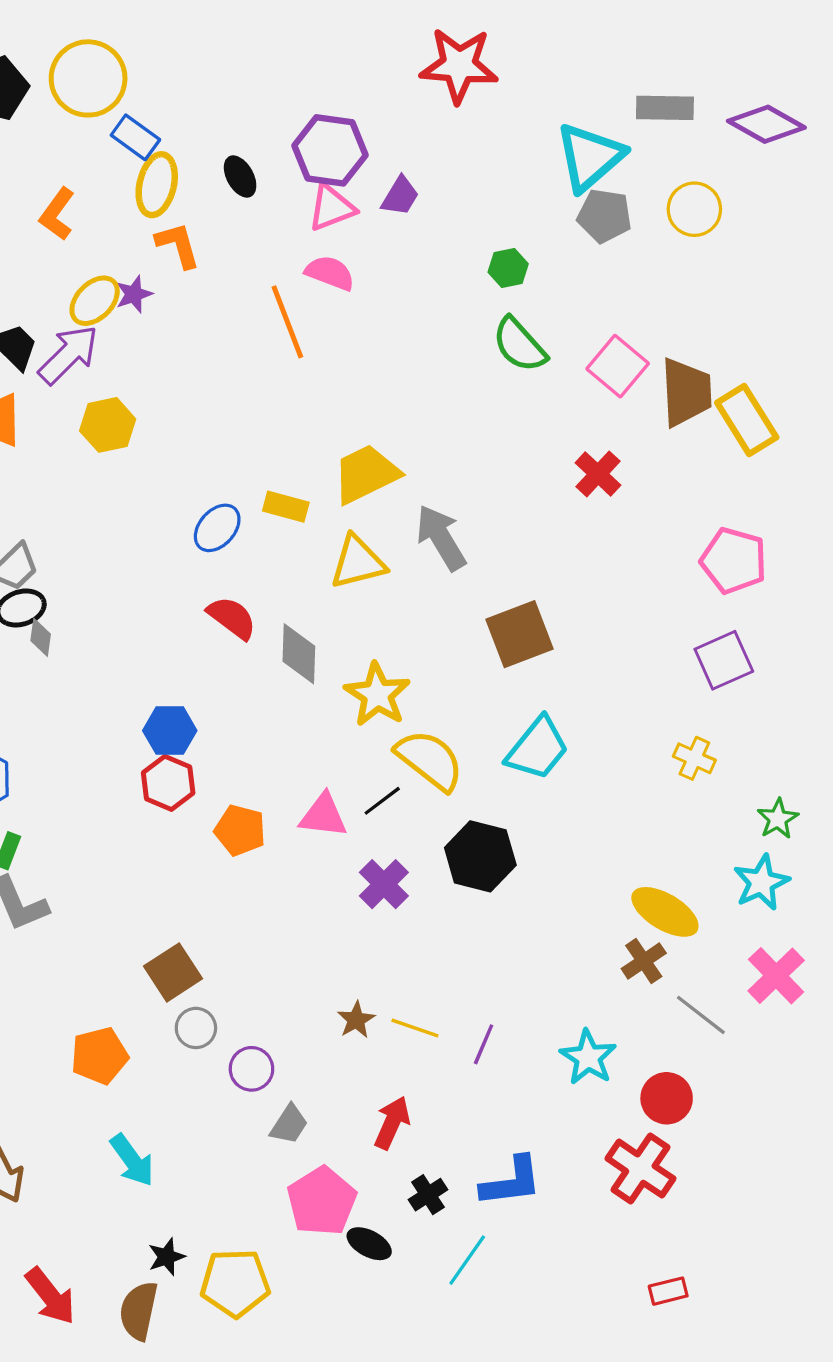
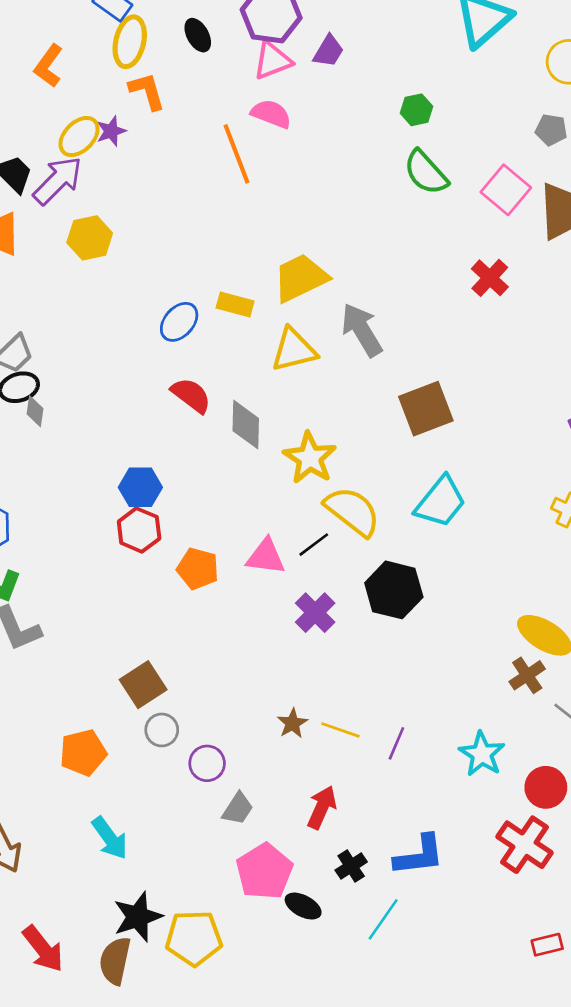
gray pentagon: (604, 216) -> (551, 130), moved, size x0.7
black star: (167, 1257) -> (138, 917), size x1.6

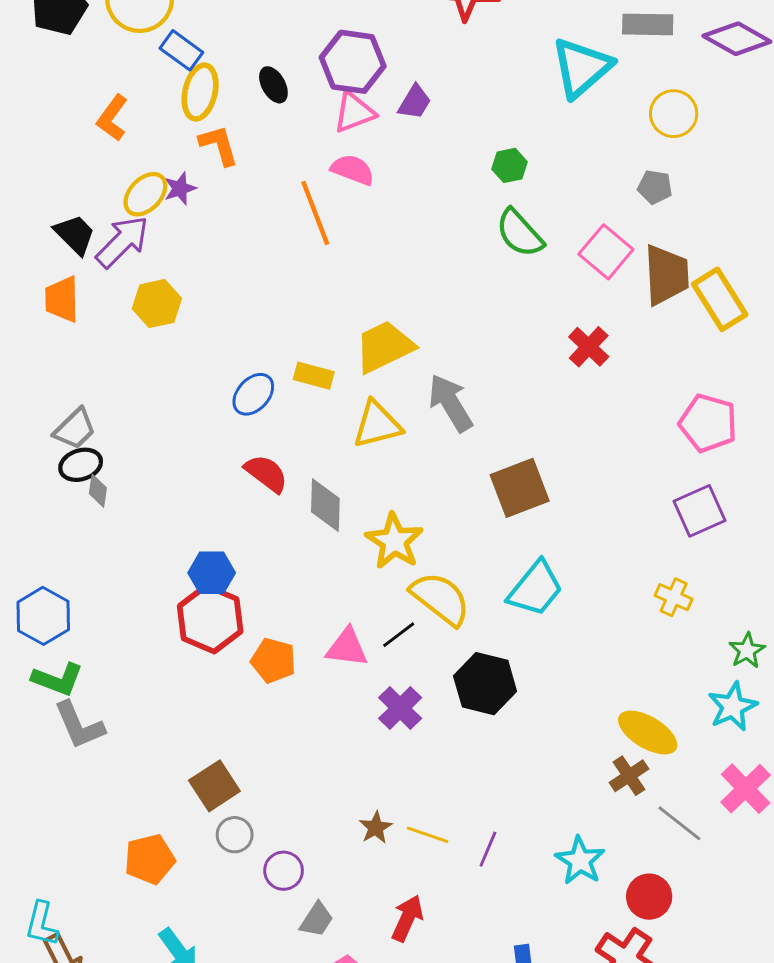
red hexagon: (139, 530) -> (210, 619), size x1.4

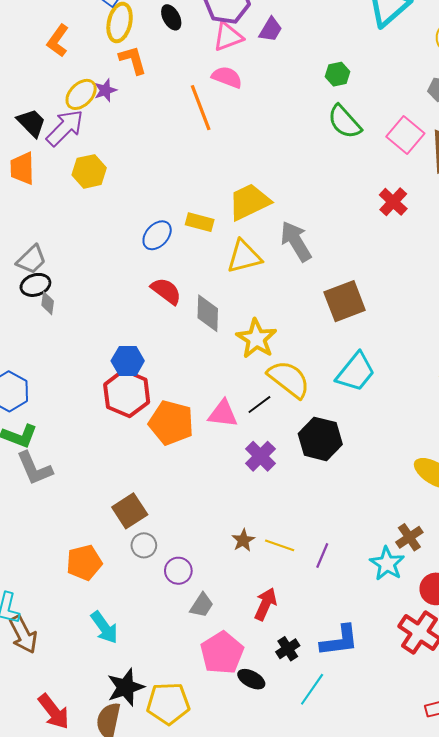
orange pentagon: (273, 661) -> (171, 423), size x1.4
brown cross: (629, 776) -> (409, 537), moved

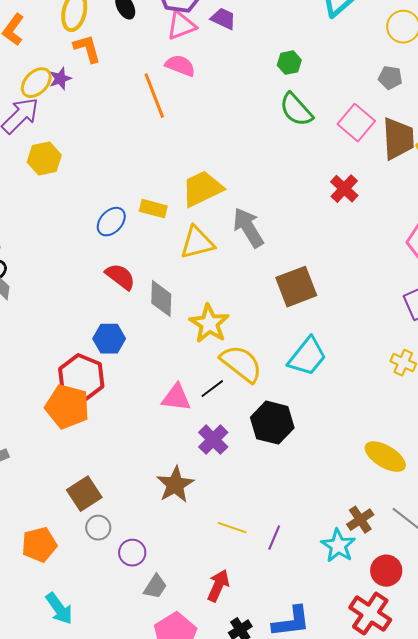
purple trapezoid: (271, 30) -> (223, 19), turned -96
blue hexagon: (128, 361) -> (109, 339), moved
orange pentagon: (171, 423) -> (67, 407), moved
brown star: (243, 540) -> (175, 485), moved, size x1.6

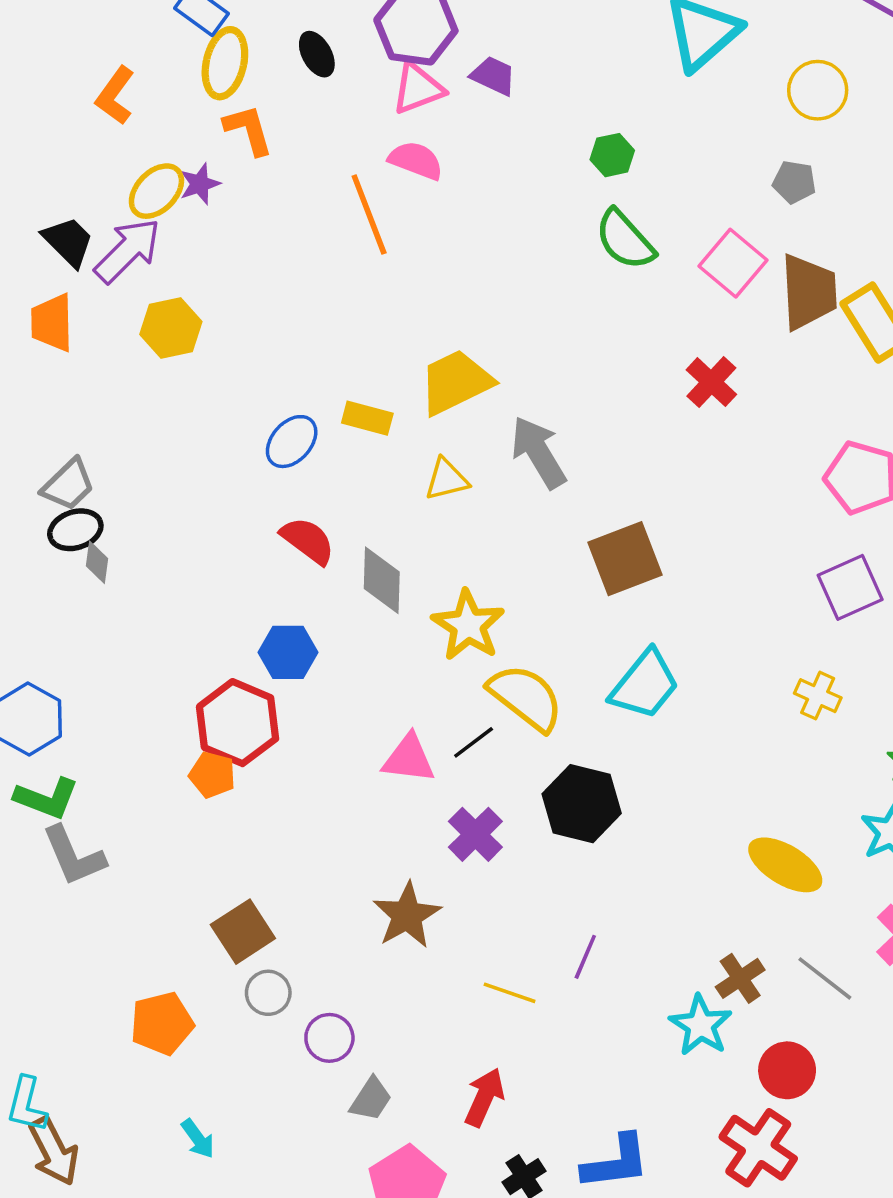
yellow triangle: (197, 243) -> (447, 479), size x0.7
orange pentagon: (67, 407) -> (212, 775), size x0.6
purple line: (274, 538) -> (585, 957), moved
cyan arrow: (59, 609) -> (198, 1139), size x0.7

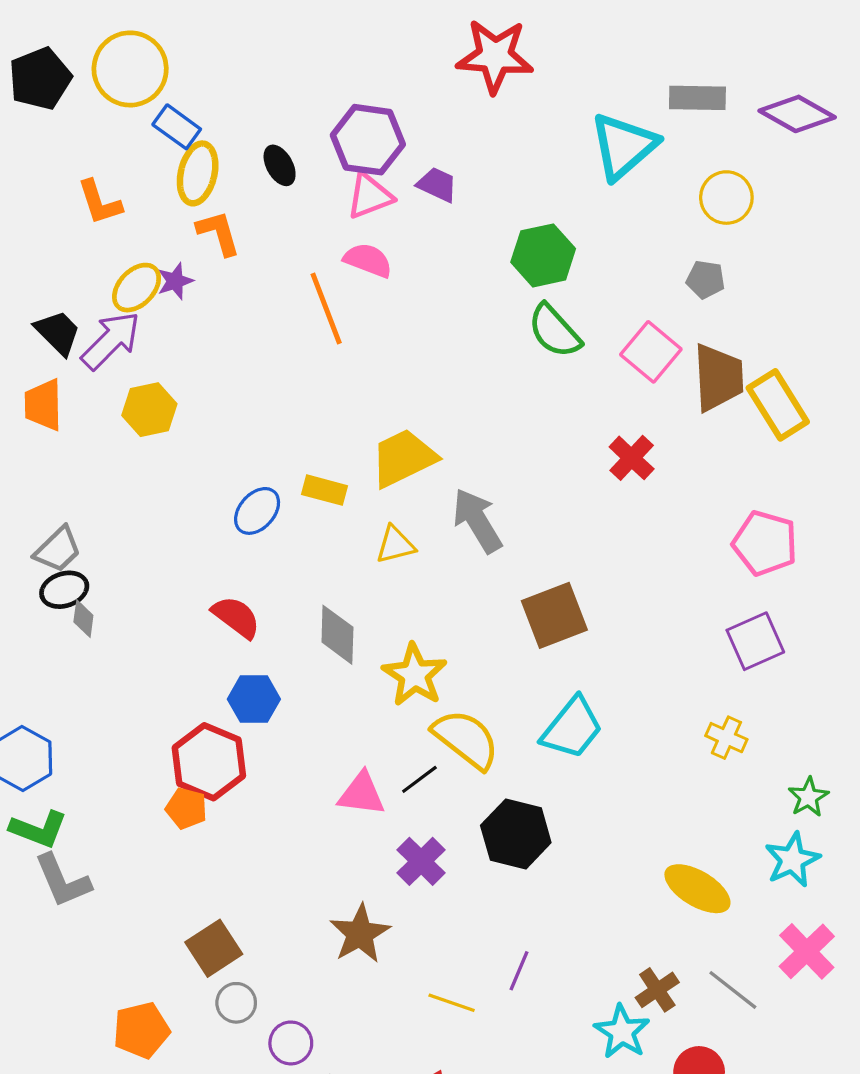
orange L-shape: (115, 96) -> (100, 202), turned -54
green hexagon: (612, 155) -> (543, 255), size x1.6
red semicircle: (308, 541) -> (236, 617), moved

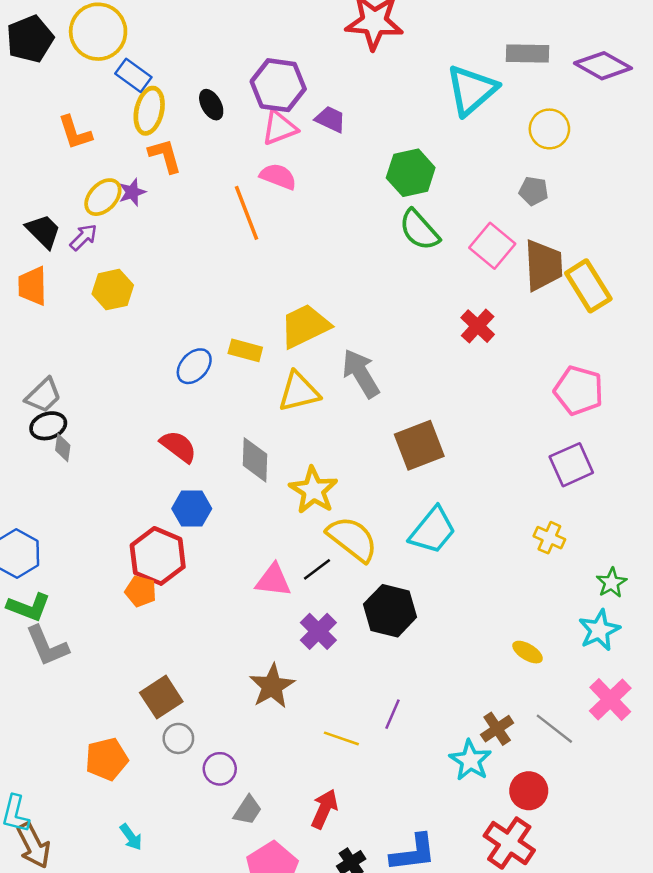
purple arrow: (111, 341) -> (83, 237), size x0.6
yellow triangle: (395, 545) -> (299, 392), size x1.4
yellow ellipse: (697, 889) -> (528, 652), size x0.6

